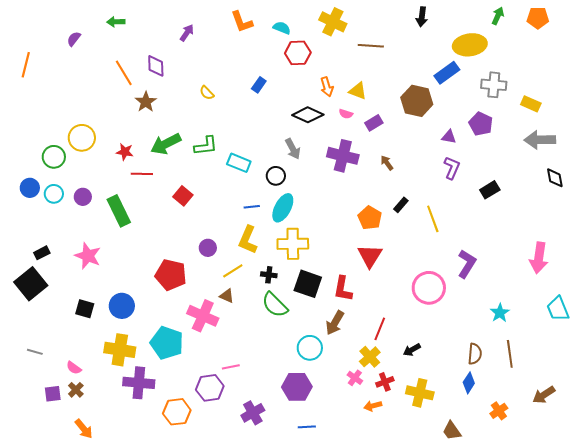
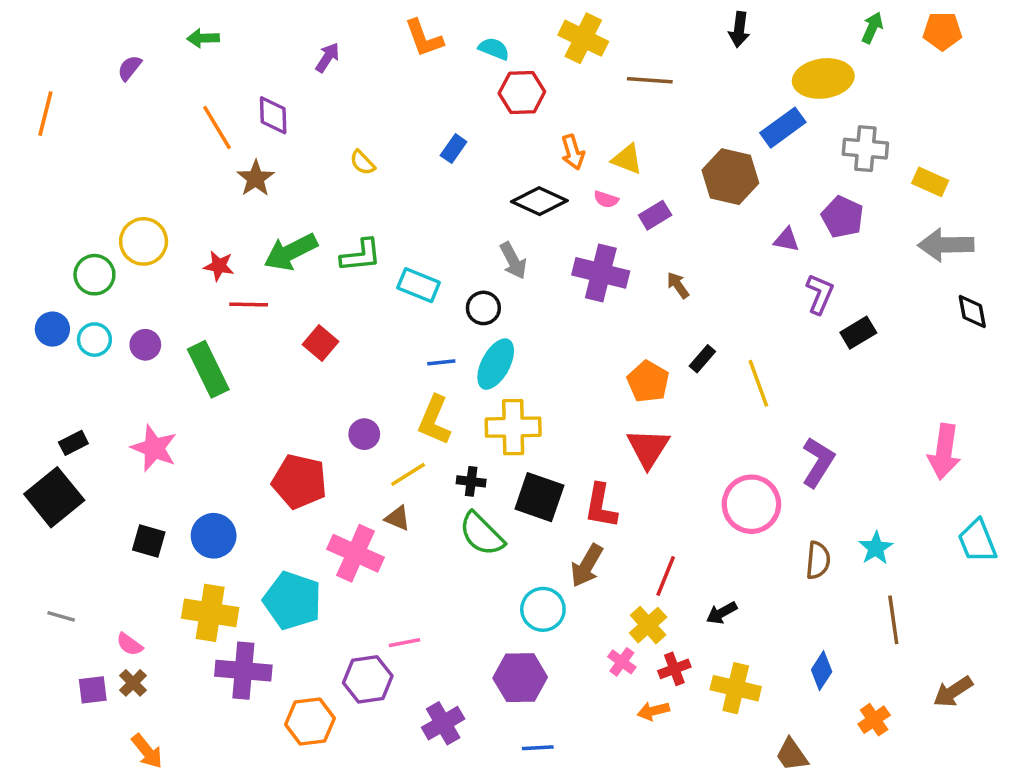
purple L-shape: (452, 168) -> (820, 294), moved
brown semicircle: (475, 354) -> (818, 560), moved

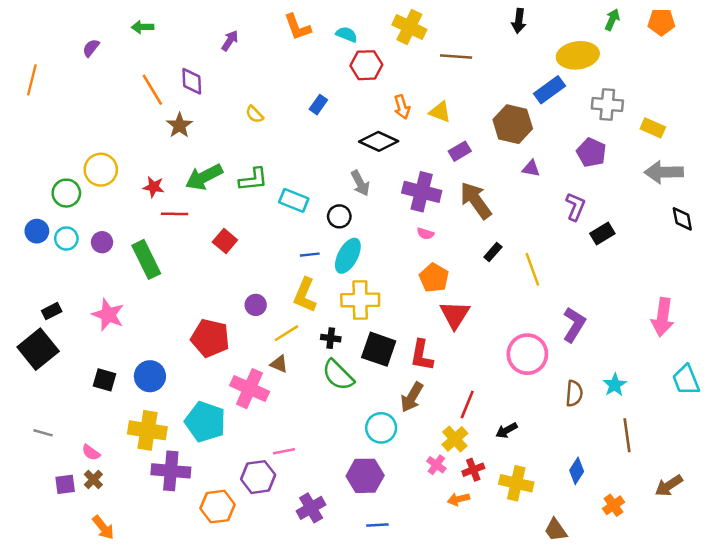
pink semicircle: (606, 199) -> (425, 234), moved
purple triangle: (786, 240) -> (531, 168), moved
brown arrow: (678, 285) -> (476, 200), size x2.0
orange pentagon: (648, 382) -> (434, 278), moved

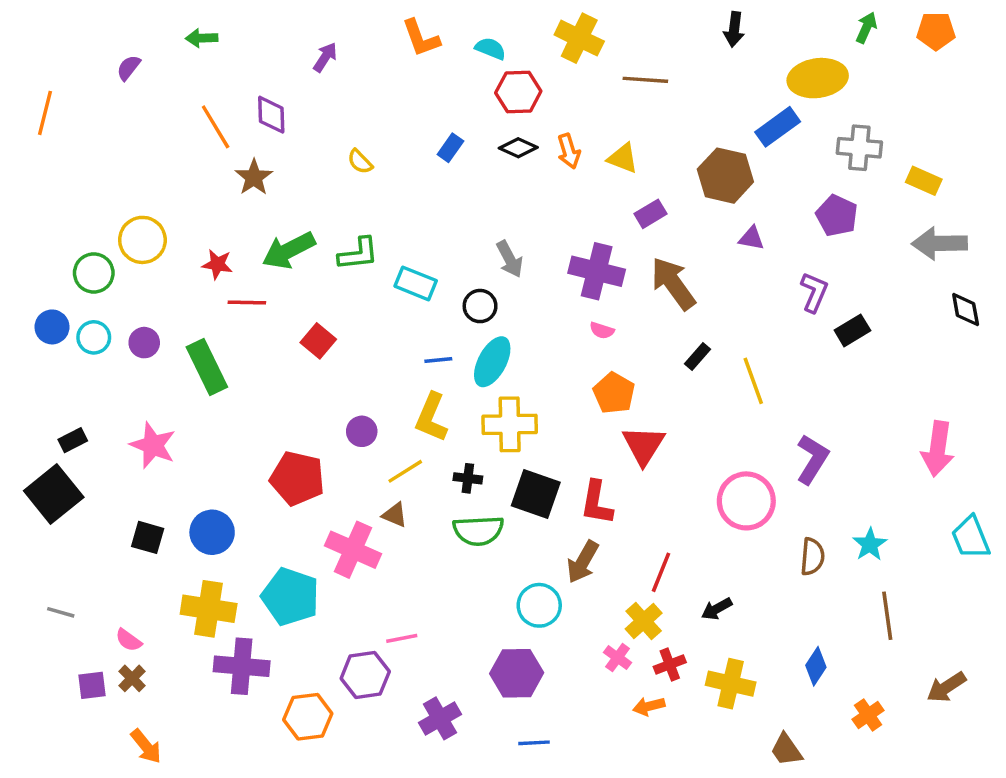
black diamond: (379, 141) -> (518, 148), moved, size x0.7
green semicircle: (338, 375) -> (478, 531), turned -48

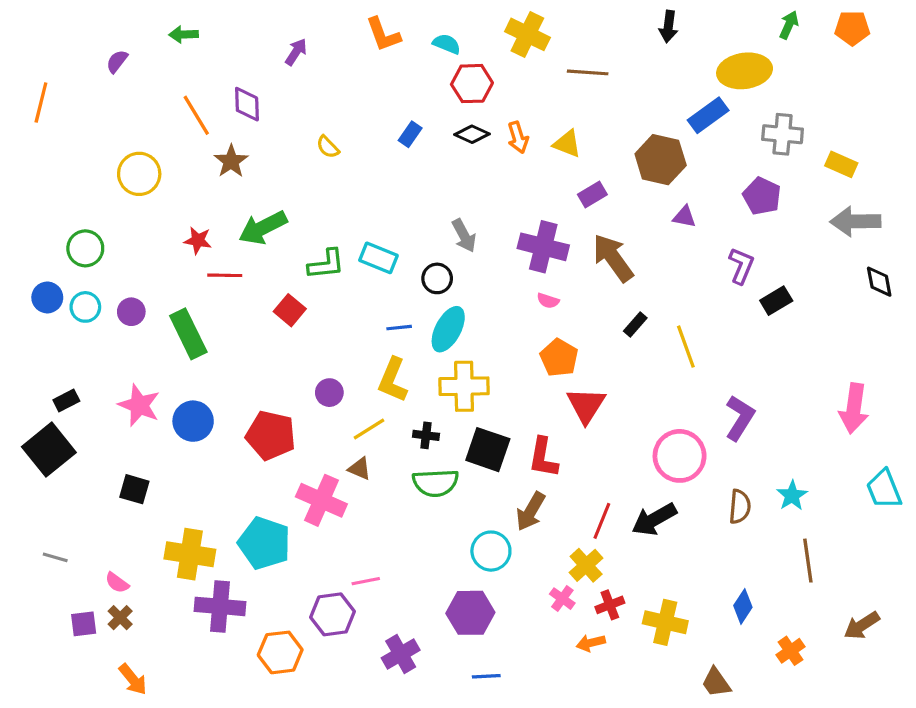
yellow circle: (142, 240) -> (139, 174), moved
green L-shape: (358, 254) -> (326, 264), moved
blue circle: (212, 532) -> (193, 421), moved
black arrow: (717, 609) -> (654, 519), moved, size x1.6

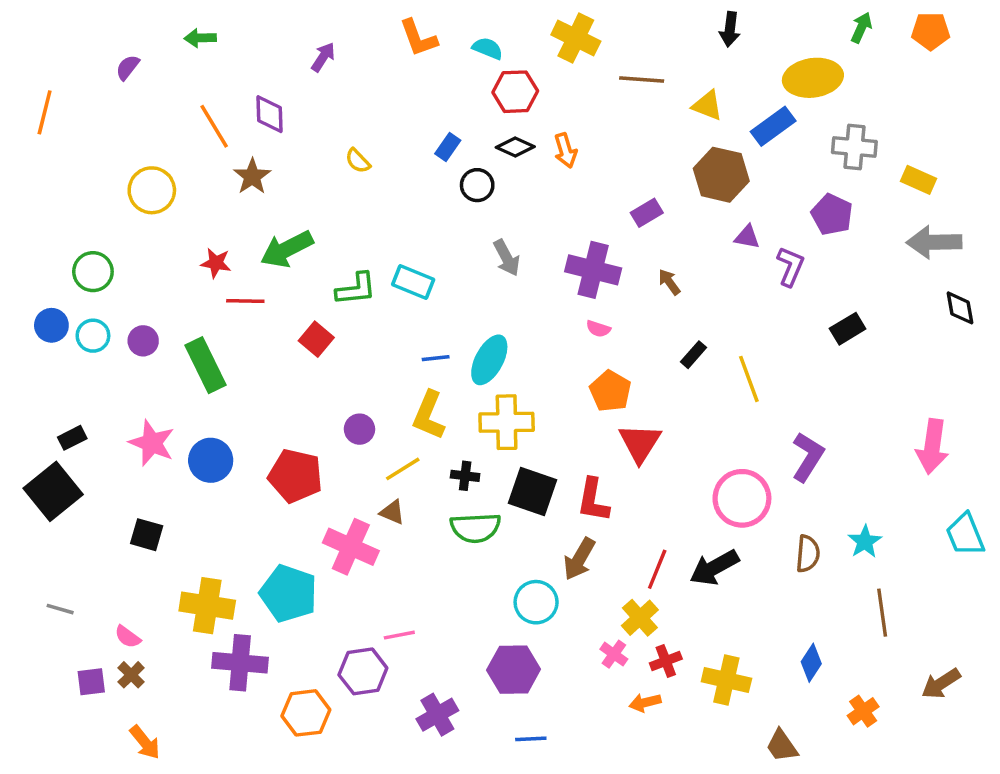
yellow triangle: (567, 144) -> (707, 105), moved
brown arrow: (613, 258) -> (669, 282), size x0.5
purple L-shape: (741, 266) -> (790, 266), moved
black circle: (437, 278) -> (477, 185), moved

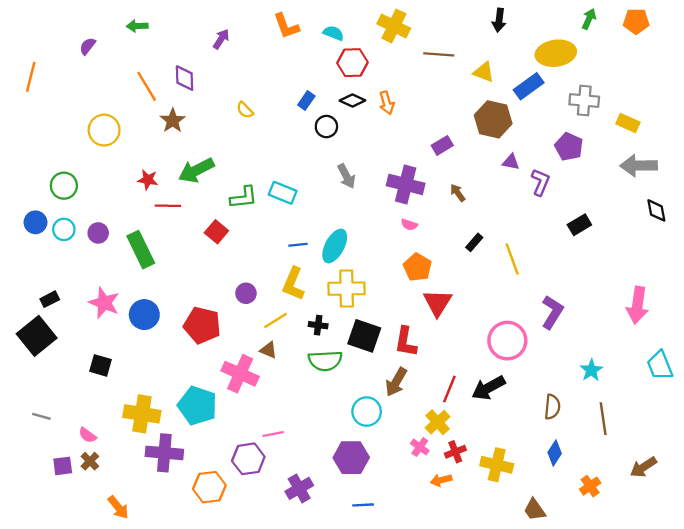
brown semicircle: (808, 554) -> (552, 407), moved
orange arrow: (145, 742) -> (118, 507), moved

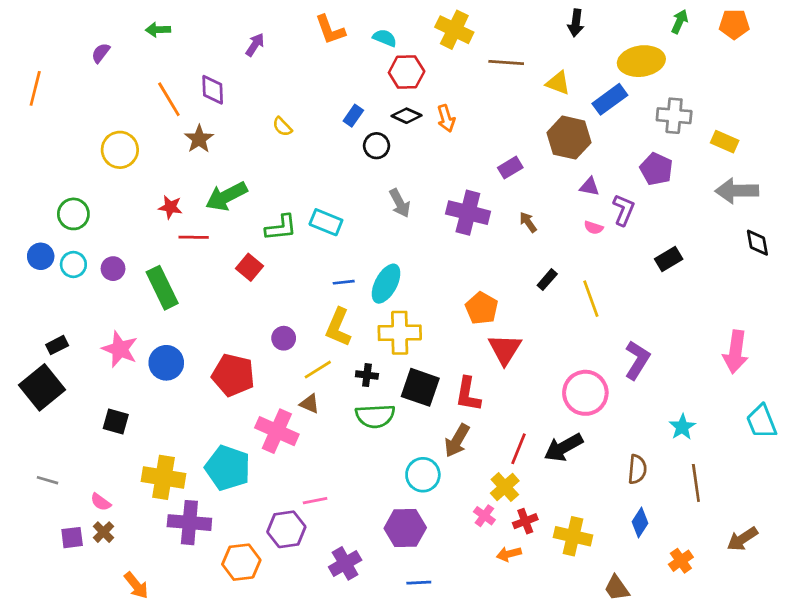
pink semicircle: (409, 225) -> (594, 228), moved

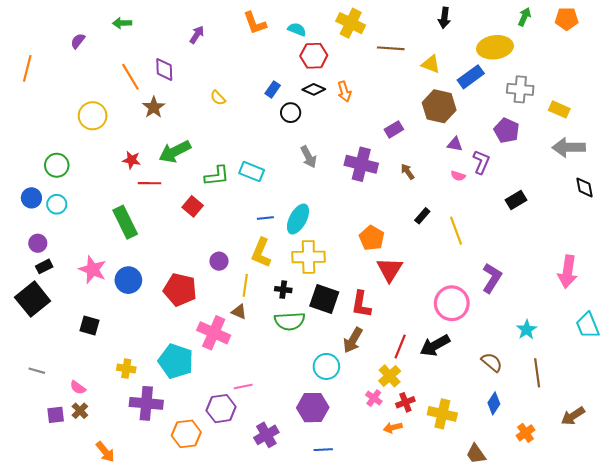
purple circle: (113, 269) -> (38, 243), moved
yellow line: (318, 370) -> (245, 285), turned -50
brown semicircle: (637, 469) -> (492, 362), turned -55
yellow cross: (164, 477) -> (126, 369), size x0.6

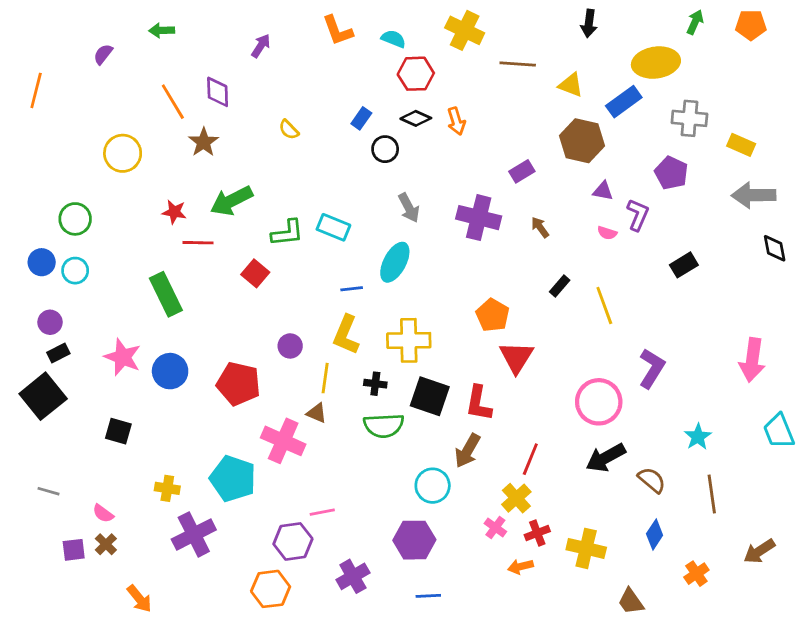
cyan ellipse: (298, 219) -> (395, 262), moved
black arrow: (435, 345) -> (606, 458), moved
purple cross: (146, 403) -> (194, 534), turned -32
orange hexagon: (186, 434) -> (271, 589), moved

